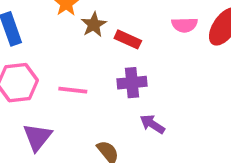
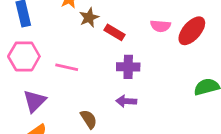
purple cross: (132, 83) -> (128, 67), moved
purple arrow: (152, 124) -> (126, 101), turned -36

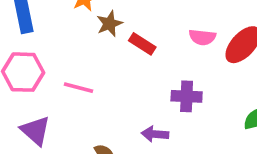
purple cross: (128, 67) -> (187, 96), moved
purple triangle: (35, 101) -> (35, 131), turned -35

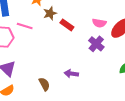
pink line: (78, 88) -> (25, 26), moved
purple cross: (187, 96) -> (96, 44), moved, turned 35

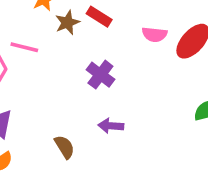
red rectangle: (67, 25) -> (99, 17), moved
purple cross: (96, 44) -> (100, 75), moved

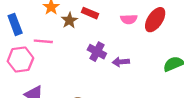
purple arrow: (111, 126) -> (121, 62), moved

